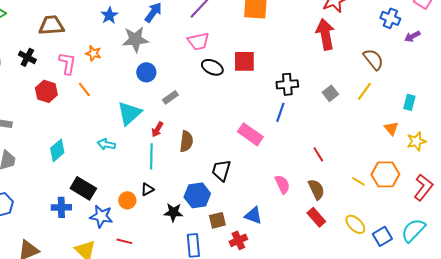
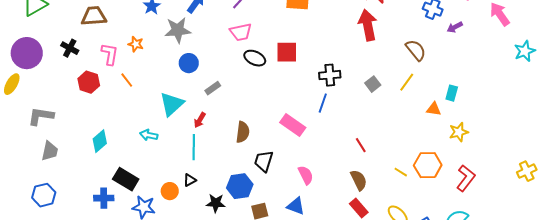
orange triangle: (391, 128) -> (434, 109), moved, turned -42
brown semicircle: (186, 141) -> (243, 132), moved
pink semicircle: (282, 184) -> (306, 175), moved

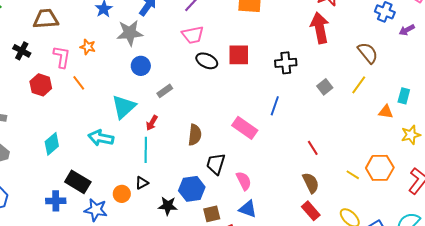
black cross: (330, 75) -> (286, 63), moved
cyan arrow: (149, 135) -> (101, 138), size x1.4
pink semicircle: (306, 175) -> (244, 181), moved

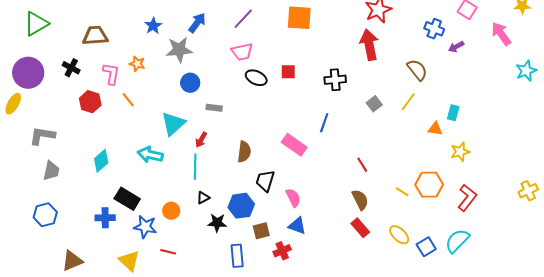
red square: (239, 55) -> (288, 72), size x0.7
gray rectangle: (165, 91) -> (214, 108), turned 42
black triangle: (142, 183) -> (203, 198), moved

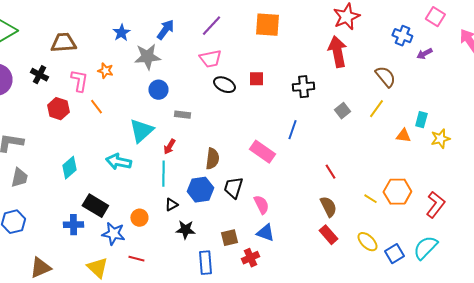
yellow star: (460, 152) -> (440, 139), moved
blue hexagon: (241, 206) -> (200, 190), moved

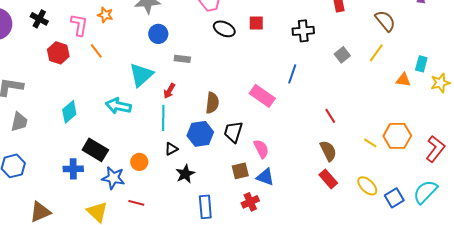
black star: (185, 230) -> (185, 174), turned -30
brown square: (229, 238) -> (240, 171), moved

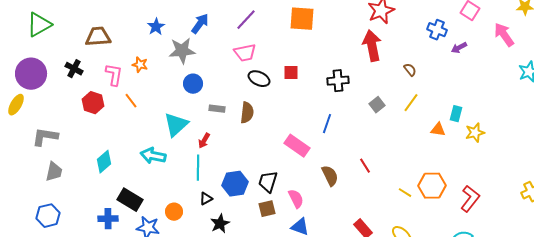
brown semicircle: (385, 21) -> (410, 70), moved, size x0.6
brown semicircle: (212, 103) -> (247, 113), moved
brown semicircle: (328, 151) -> (330, 176), moved
brown square: (240, 171) -> (267, 209), moved

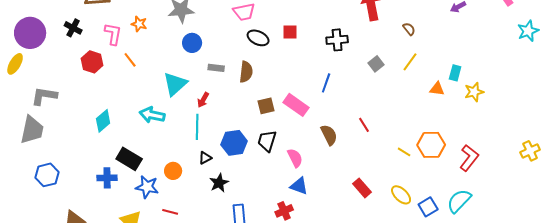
gray trapezoid: (54, 172) -> (32, 130), moved, size x1.4
brown square: (267, 209) -> (266, 106), moved

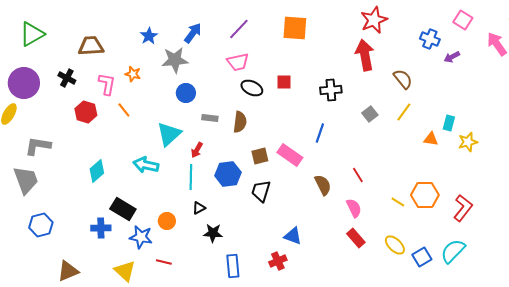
brown semicircle: (409, 29) -> (403, 79), size x1.5
gray trapezoid: (32, 130) -> (26, 180), turned -32
blue hexagon: (234, 143) -> (228, 174), moved
pink semicircle: (295, 158) -> (354, 208), moved
black star: (219, 183) -> (213, 233), turned 30

